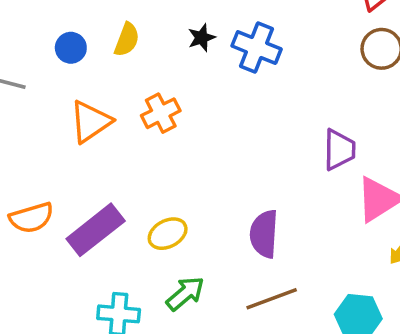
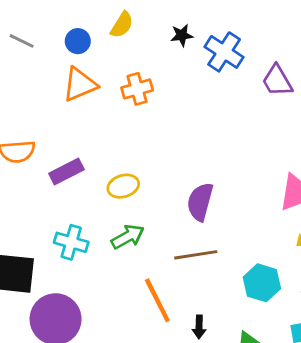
blue circle: (71, 48) -> (78, 41), moved
purple trapezoid: (339, 150) -> (277, 81), moved, turned 138
purple rectangle: (96, 230) -> (66, 171), size x0.7

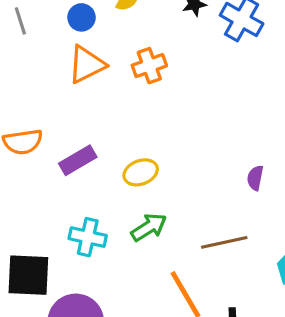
gray line: (22, 41) -> (20, 21), turned 50
purple semicircle: (200, 202) -> (255, 178), moved, size x0.6

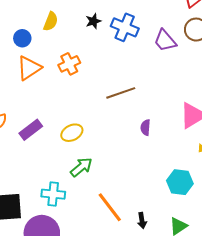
cyan cross: (88, 237) -> (53, 194), moved
brown line: (224, 242) -> (121, 93), moved

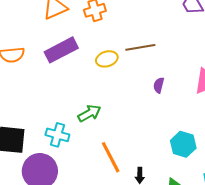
purple rectangle: (31, 130) -> (61, 50), moved, size x1.4
yellow ellipse: (72, 133) -> (107, 59), moved

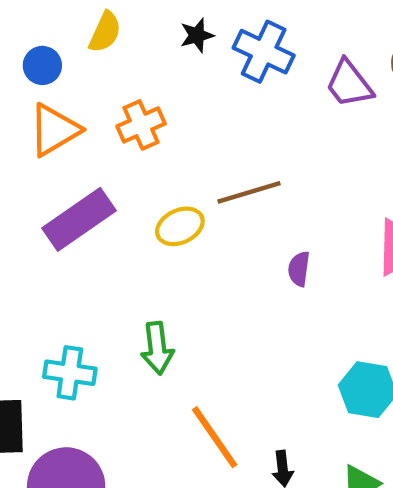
green arrow: (89, 113) -> (157, 348), turned 120
cyan cross: (57, 135) -> (70, 373), moved

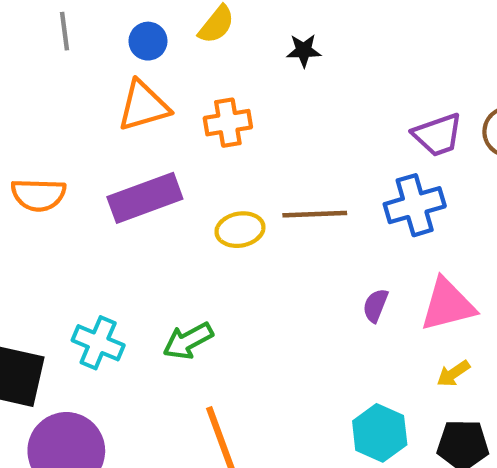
blue cross: (264, 52) -> (415, 205), moved, turned 34
purple trapezoid: (349, 84) -> (438, 135), turned -86
purple semicircle: (299, 269) -> (375, 305), moved
green arrow: (157, 348) -> (188, 341), turned 54

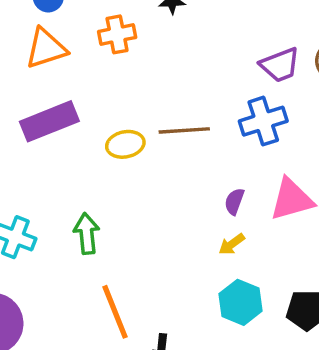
orange cross: (228, 123) -> (117, 34), moved
green arrow: (188, 341) -> (87, 234), turned 114
yellow arrow: (453, 374) -> (232, 244), moved

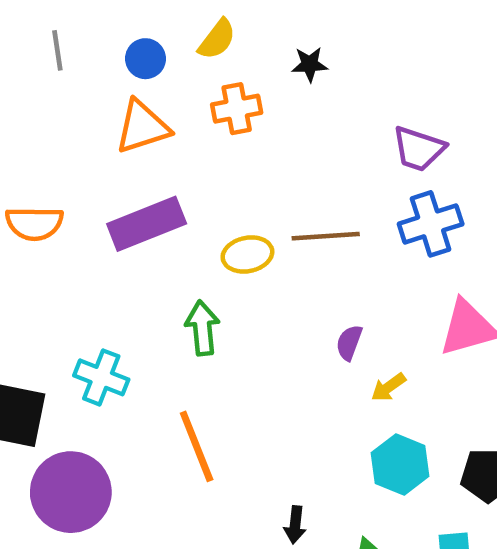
purple trapezoid: (280, 65) -> (419, 149), moved, turned 39
purple semicircle: (234, 201) -> (349, 343), moved
green arrow: (87, 234) -> (202, 328), moved
orange line: (115, 312) -> (197, 446), moved

